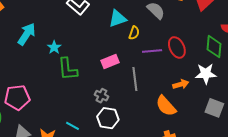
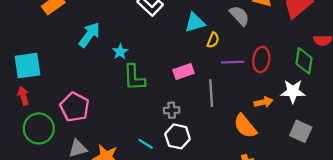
red ellipse: (177, 47) -> (261, 60), turned 30
gray cross: (101, 96) -> (172, 110), turned -32
pink pentagon: (17, 97) -> (75, 107), turned 30
cyan line: (72, 126) -> (146, 144), moved

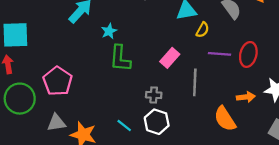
pink rectangle: (183, 72) -> (170, 58), turned -36

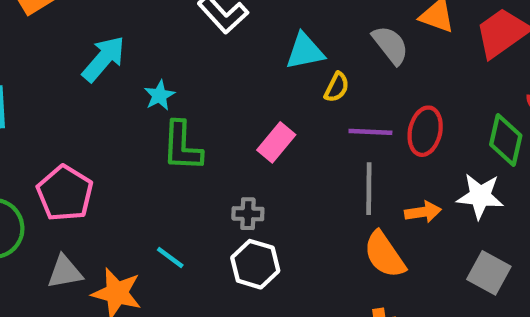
gray line: (195, 82) -> (369, 189), moved
cyan line: (124, 126) -> (170, 257), moved

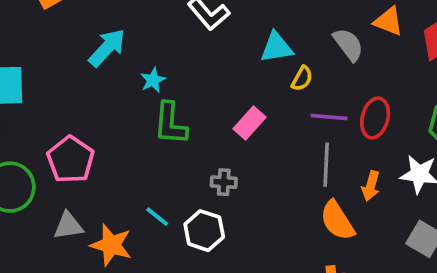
orange arrow: (423, 212) -> (371, 186), turned 112
white hexagon: (255, 264) -> (204, 231), moved

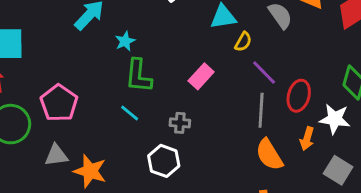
purple line: (329, 117) -> (264, 73), turned 40
red ellipse: (375, 118) -> (299, 96), moved
orange arrow: (371, 186) -> (307, 139), moved
cyan line: (157, 217) -> (130, 113), moved

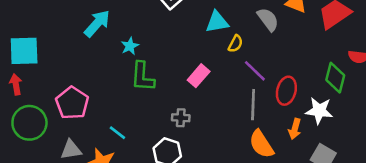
cyan line: (130, 113) -> (117, 133), moved

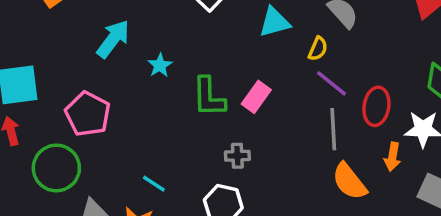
yellow semicircle: (235, 44) -> (318, 49), moved
green L-shape: (143, 77) -> (209, 97), moved
pink pentagon: (72, 103) -> (88, 114), moved
green circle: (29, 123) -> (56, 168), moved

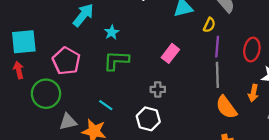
purple line: (331, 83) -> (217, 47), turned 54
green L-shape: (209, 97) -> (116, 60), moved, turned 92
red ellipse: (376, 106) -> (252, 50), moved

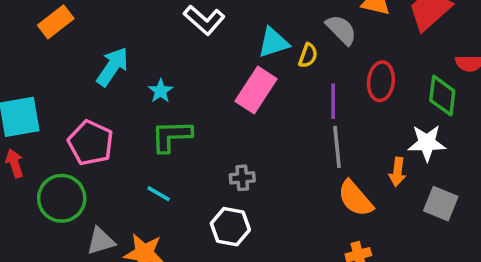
yellow semicircle: (209, 25) -> (308, 56), moved
red ellipse: (252, 50) -> (381, 81), moved
pink rectangle: (170, 53) -> (256, 90), moved, size x1.4
cyan line: (106, 105) -> (159, 194), moved

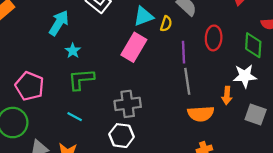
cyan arrow: (113, 67) -> (59, 23), moved
gray cross: (242, 178) -> (128, 104), size x1.6
orange semicircle: (355, 198) -> (201, 114), turned -50

